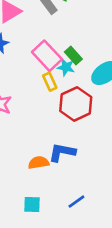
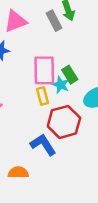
pink rectangle: (47, 56) -> (44, 70), turned 32
blue L-shape: (62, 152) -> (43, 145), moved, turned 36

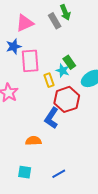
pink rectangle: (44, 70) -> (30, 61), moved
blue L-shape: (43, 145) -> (52, 118), turned -110

